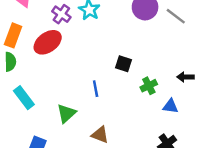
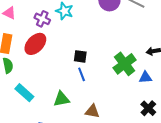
black square: (124, 64) -> (80, 56), moved
green cross: (149, 86) -> (125, 64), size x1.6
green triangle: (66, 113) -> (61, 99), turned 42

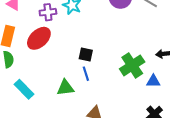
purple cross: (42, 19) -> (48, 12), turned -35
green triangle: (61, 99) -> (65, 88), moved

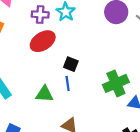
red ellipse: (39, 38) -> (43, 41), moved

